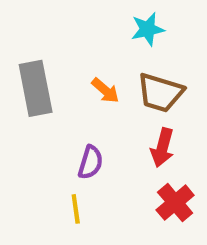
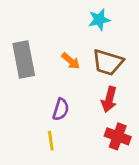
red cross: (175, 203) -> (118, 136), turned -30

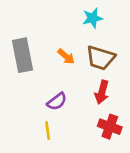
purple semicircle: (61, 109) -> (57, 101), turned 36

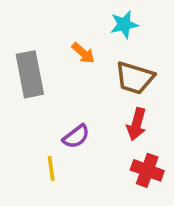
orange arrow: (66, 56) -> (83, 53), moved
yellow line: (48, 131) -> (51, 169), moved

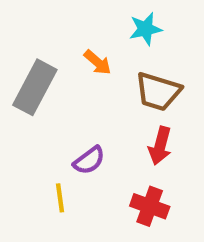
gray rectangle: (30, 74) -> (35, 87), turned 39
red cross: (147, 170) -> (150, 206), moved

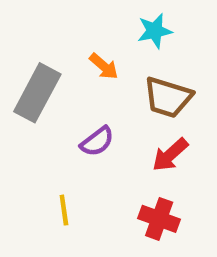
red arrow: (160, 146) -> (170, 155), turned 33
purple semicircle: (89, 160) -> (97, 141), moved

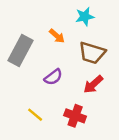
yellow line: (64, 210) -> (35, 115), turned -42
red cross: (159, 219) -> (75, 116), moved

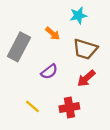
red cross: (75, 116) -> (69, 108), turned -30

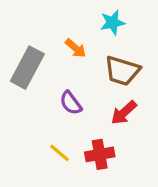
purple semicircle: (49, 72) -> (71, 103), turned 90
yellow line: (32, 106) -> (59, 153), moved

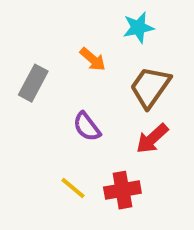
gray rectangle: (27, 68) -> (33, 83), size x0.7
brown trapezoid: (122, 71) -> (150, 87), turned 108

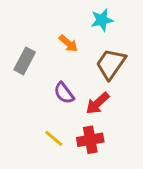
red arrow: (152, 139) -> (98, 103), moved

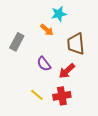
cyan star: (102, 20) -> (59, 14), moved
brown trapezoid: (111, 64) -> (76, 44), turned -40

